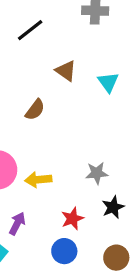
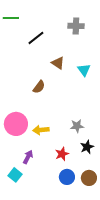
blue circle: (64, 251) -> (67, 177), moved

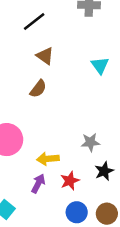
brown triangle: (58, 63) -> (45, 56), moved
yellow arrow: (41, 130) -> (48, 159), moved
purple arrow: (28, 157) -> (38, 183), moved

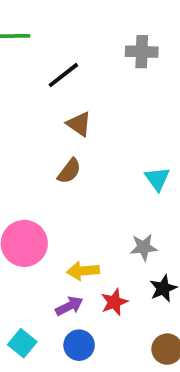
cyan triangle: (100, 65) -> (157, 179), moved
purple arrow: (38, 183) -> (69, 306), turned 36
blue circle: (77, 212) -> (79, 345), moved

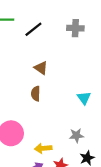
black line: (63, 75) -> (33, 29), moved
brown semicircle: (69, 171) -> (36, 94), turned 144

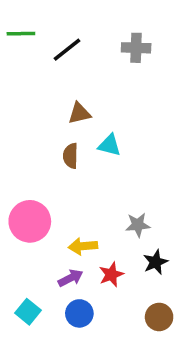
brown triangle: (41, 68) -> (79, 113), turned -48
cyan triangle: (84, 98) -> (109, 145), moved, turned -40

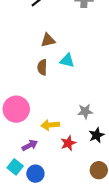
purple arrow: (71, 278) -> (30, 145), moved
blue circle: (79, 313) -> (35, 174), moved

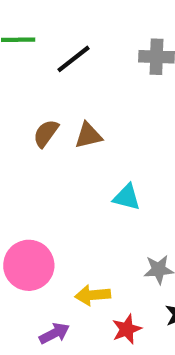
cyan triangle: (67, 61) -> (127, 197), moved
brown semicircle: (42, 67) -> (46, 133), moved, turned 35

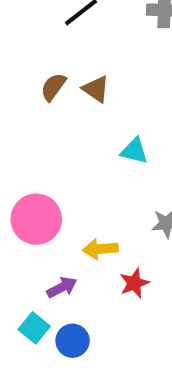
brown triangle: (88, 136) -> (96, 89), turned 48

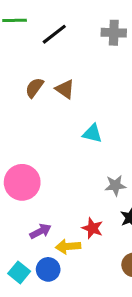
yellow arrow: (100, 249) -> (68, 247), moved
red star: (134, 283) -> (92, 228), turned -30
cyan square: (34, 328) -> (19, 272), moved

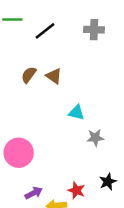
gray star: (115, 185) -> (95, 138), moved

